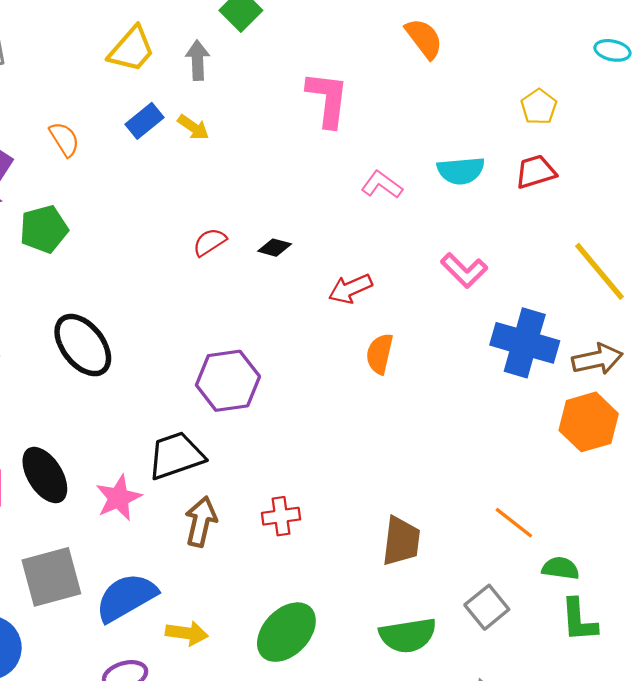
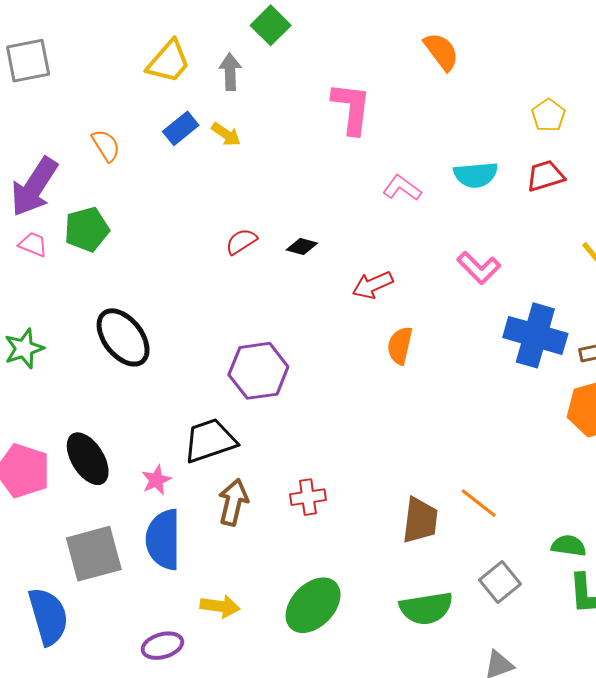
pink star: (119, 498) -> (156, 480), size x0.7
orange line: (514, 523) -> (479, 503), moved
blue semicircle: (126, 597) -> (163, 540), moved, turned -60

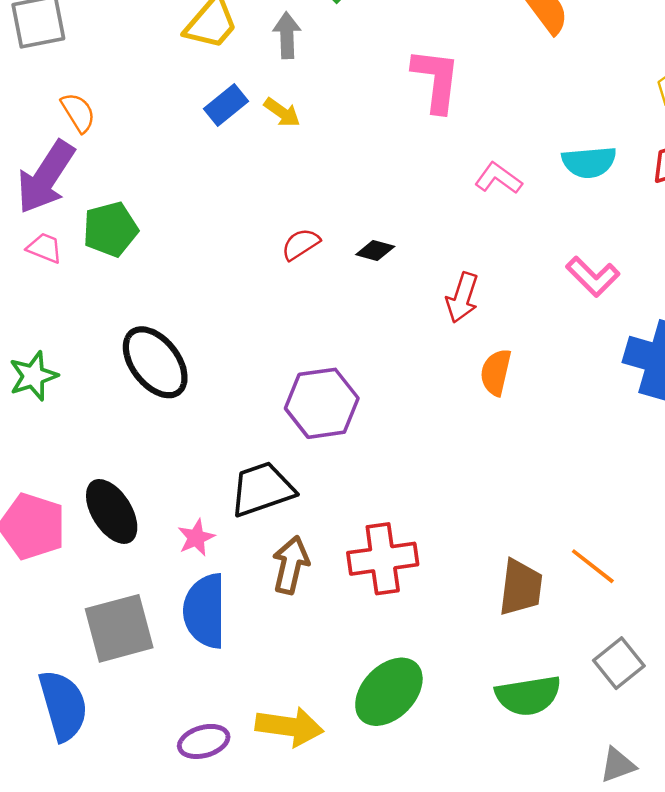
orange semicircle: (106, 145) -> (78, 112), moved
red arrow: (373, 285) -> (462, 298), turned -48
red cross: (308, 497) -> (383, 559), size x1.6
yellow arrow: (220, 606) -> (289, 727), moved, size x1.4

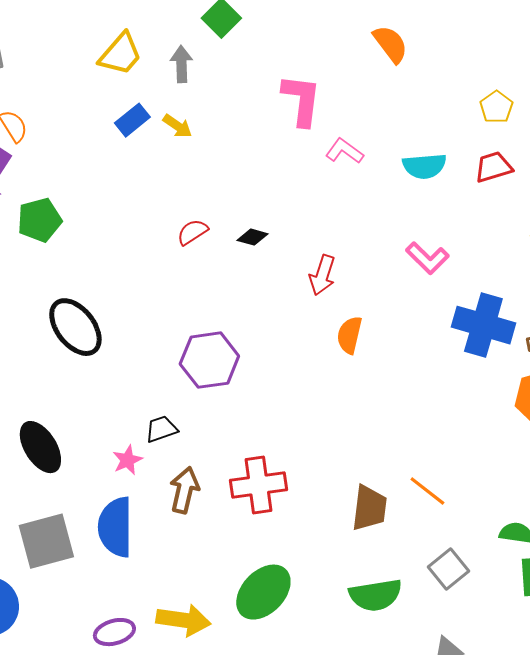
pink L-shape: (498, 178) -> (344, 151), moved
black trapezoid: (262, 489) -> (161, 429), size x0.6
pink star: (196, 538) -> (127, 460), moved

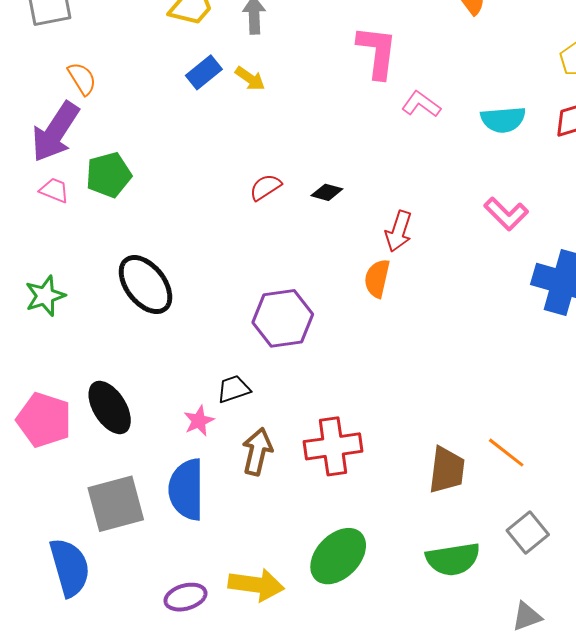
orange semicircle: (349, 335) -> (377, 278), moved

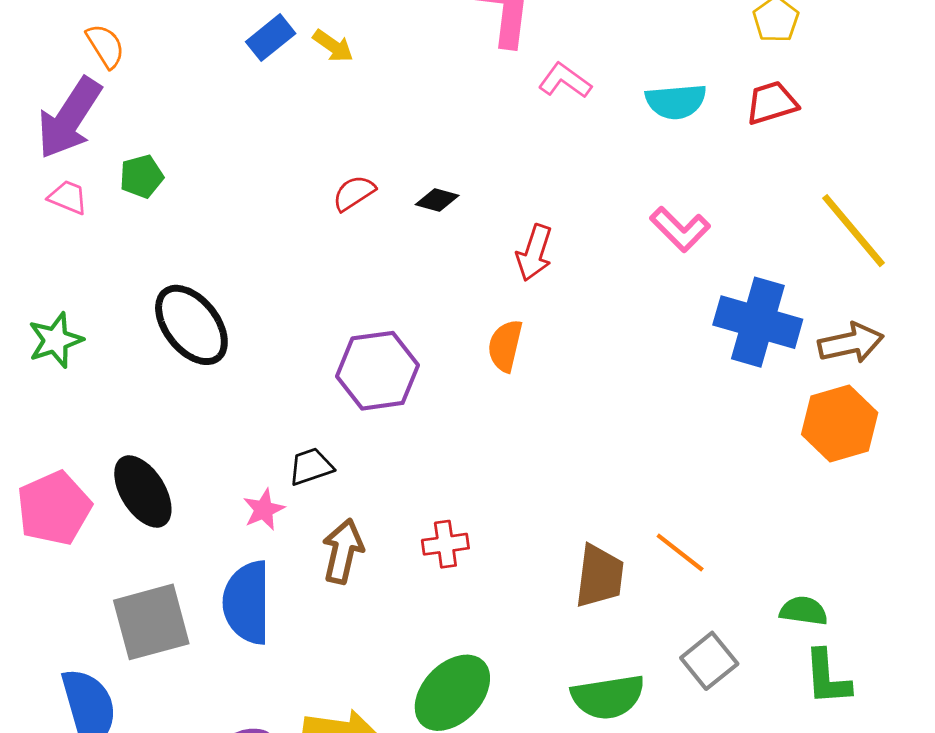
green pentagon: (109, 175) -> (142, 176), size x0.7
orange semicircle: (377, 278) -> (505, 346), moved
pink pentagon: (44, 420) -> (54, 508), turned 30
red cross: (333, 446) -> (445, 544), size x0.6

